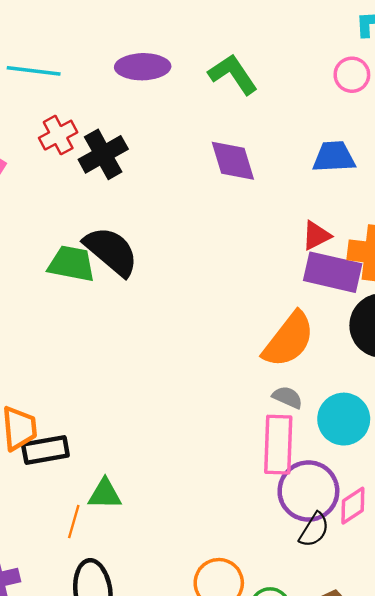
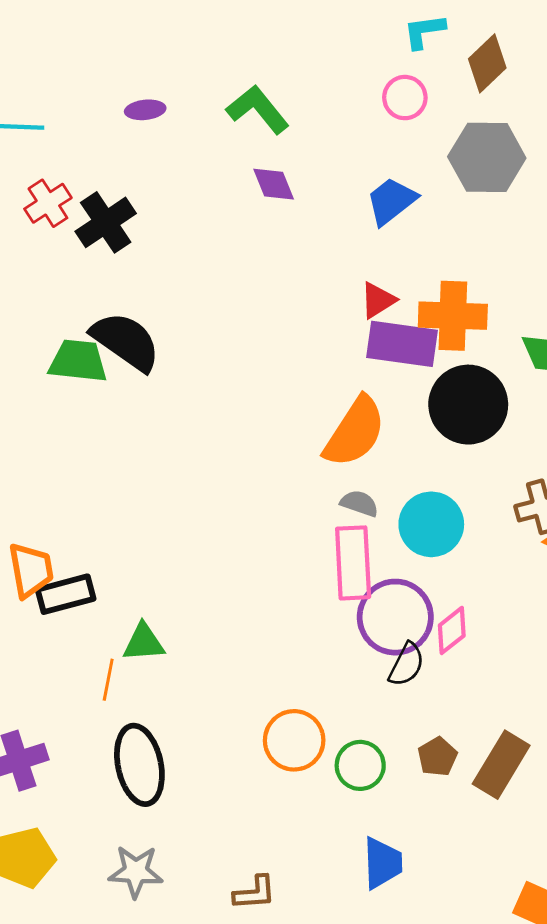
purple ellipse: (143, 67) -> (145, 110), size x0.6
blue trapezoid: (334, 157) -> (391, 201), turned -30
purple diamond: (233, 161) -> (274, 184), moved, size x0.7

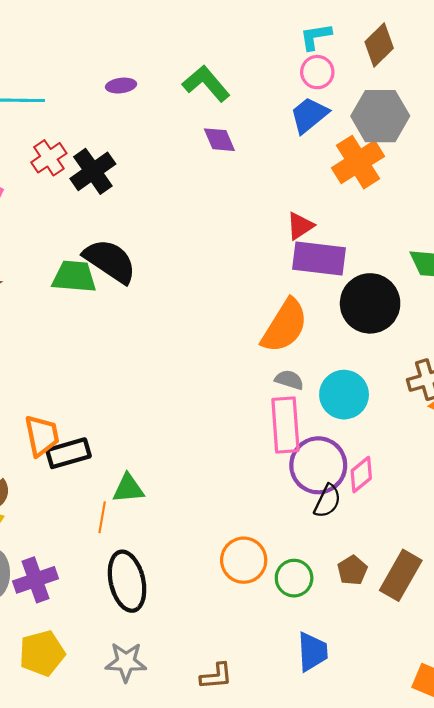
cyan L-shape: (424, 31) -> (316, 37), moved
blue trapezoid: (391, 201) -> (309, 115), moved
orange cross: (453, 316) -> (358, 162), moved, turned -33

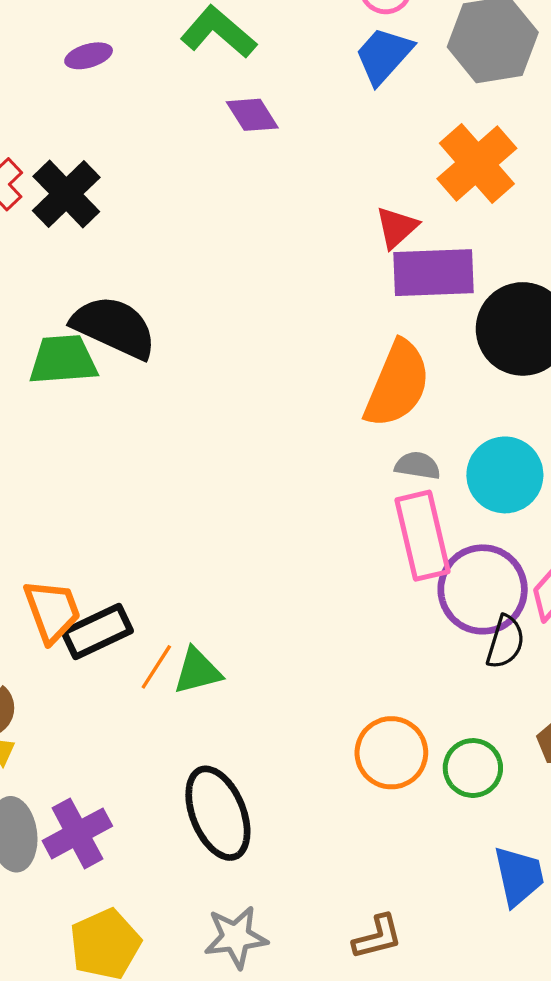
orange cross: (358, 162) -> (477, 163), moved
orange line: (102, 517) -> (156, 667), moved, turned 32

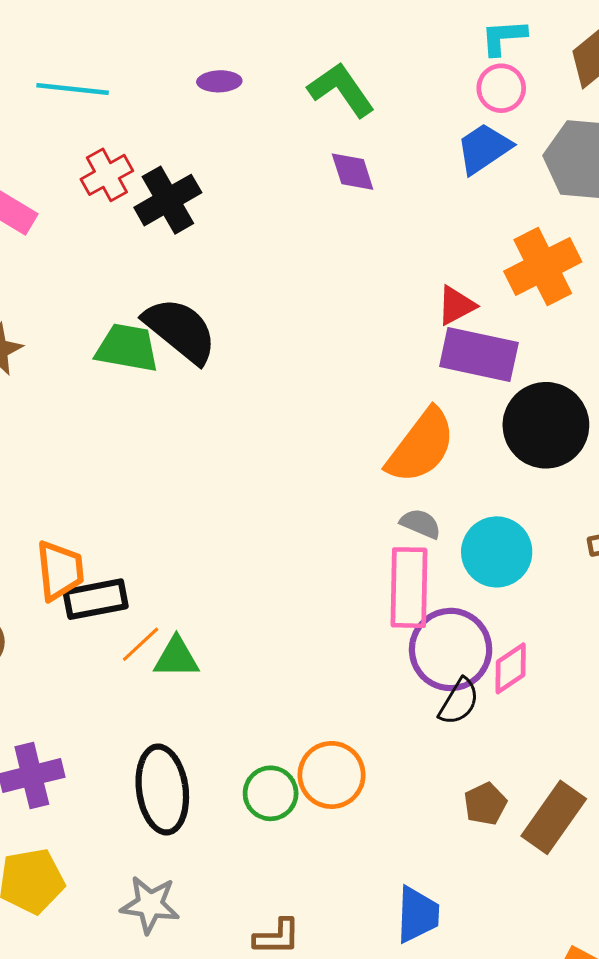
green circle: (473, 768) -> (271, 793), moved

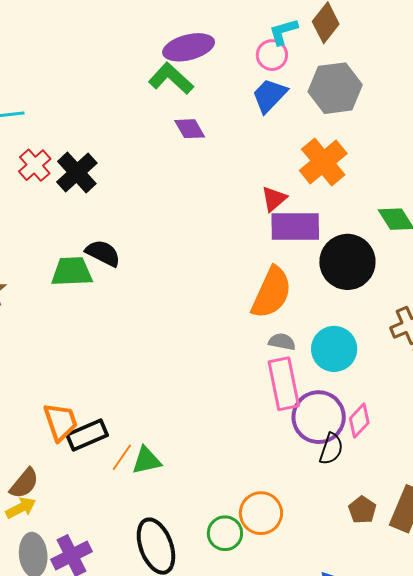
cyan L-shape: (504, 37) -> (283, 32), moved
purple ellipse: (219, 81) -> (189, 47), moved, size x1.8
black semicircle: (180, 330) -> (103, 253), size x0.7

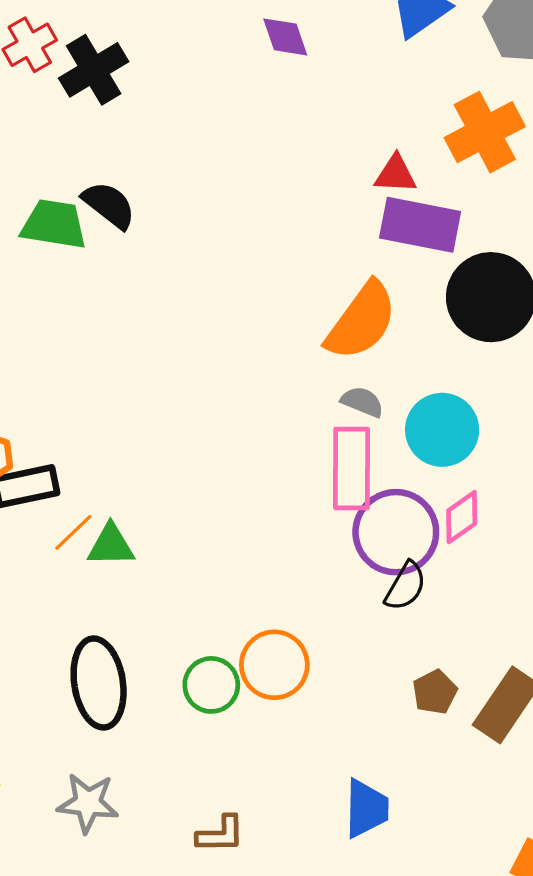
red triangle: (274, 199) -> (396, 174), turned 32
pink diamond: (359, 421) -> (462, 517), moved

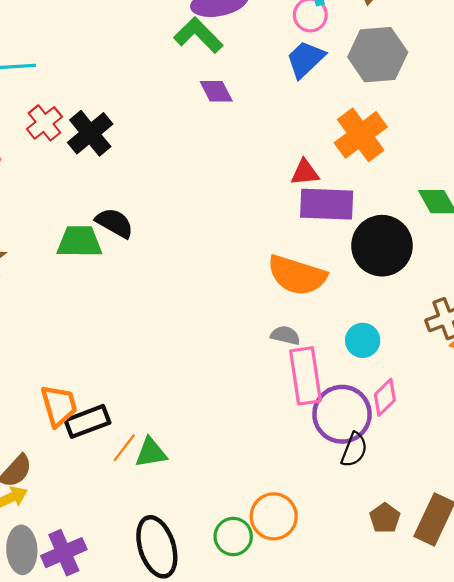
orange semicircle: (361, 321) -> (297, 275), turned 80
gray semicircle: (362, 402) -> (285, 335), moved
cyan circle: (442, 430) -> (363, 340), size x0.7

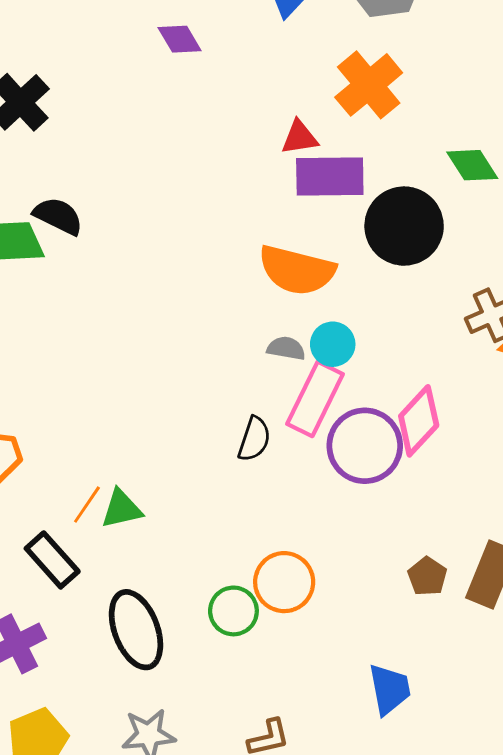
cyan circle: (363, 340) -> (333, 344), moved
pink rectangle: (306, 376) -> (315, 399), turned 38
pink diamond: (385, 397) -> (419, 421), size x1.4
black rectangle: (87, 421) -> (52, 560), moved, turned 72
black semicircle: (354, 450) -> (254, 439), moved

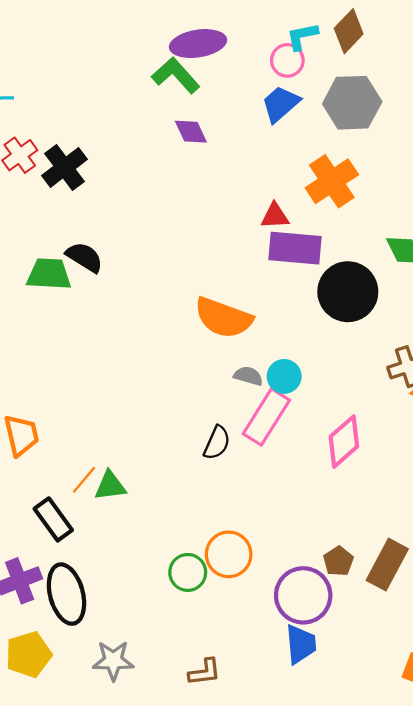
orange semicircle: (297, 270) -> (223, 318), moved
purple circle: (365, 446) -> (303, 595), moved
black ellipse: (136, 630) -> (66, 594), moved

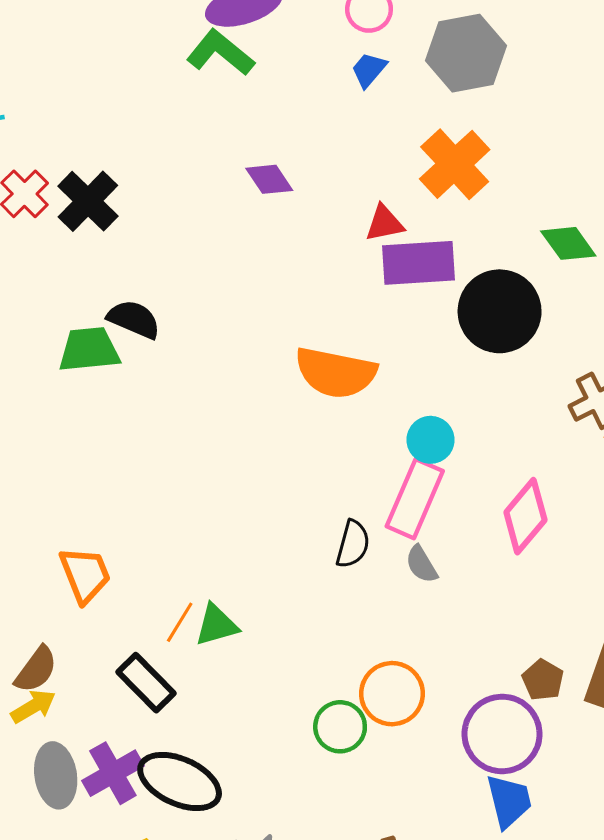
blue trapezoid: (280, 104) -> (369, 70), size x0.7
purple diamond: (191, 132) -> (269, 179), moved
gray semicircle: (248, 376) -> (421, 564), moved, turned -128
black ellipse: (66, 594) -> (180, 782), turned -42

